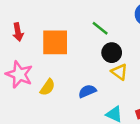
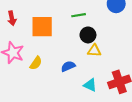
green line: (100, 28) -> (79, 15), turned -48
yellow triangle: (119, 72) -> (94, 51), turned -32

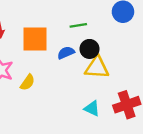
yellow triangle: (94, 51) -> (97, 68), size x1.5
blue semicircle: (68, 66) -> (66, 53), moved

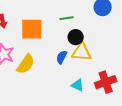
blue semicircle: (66, 53) -> (62, 57), moved, turned -40
yellow semicircle: (28, 82) -> (26, 64), size x1.5

